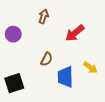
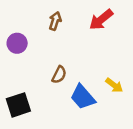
red arrow: (75, 33) -> (101, 20), moved
blue trapezoid: (65, 77) -> (83, 97), turned -40

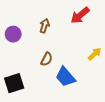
brown arrow: (55, 21) -> (44, 26), moved
yellow arrow: (114, 85) -> (95, 54), moved, turned -80

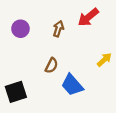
brown arrow: (44, 26) -> (58, 29), moved
purple circle: (13, 34) -> (20, 29), moved

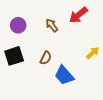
brown arrow: (58, 29) -> (52, 25), turned -56
black square: (16, 92) -> (14, 56), moved

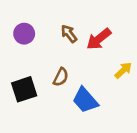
red arrow: (78, 15) -> (99, 39), moved
black square: (14, 56) -> (24, 89), moved

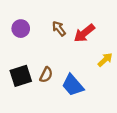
brown semicircle: (61, 77) -> (46, 75), moved

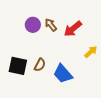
purple circle: (21, 29) -> (33, 25), moved
black square: (21, 76) -> (18, 66), turned 30

